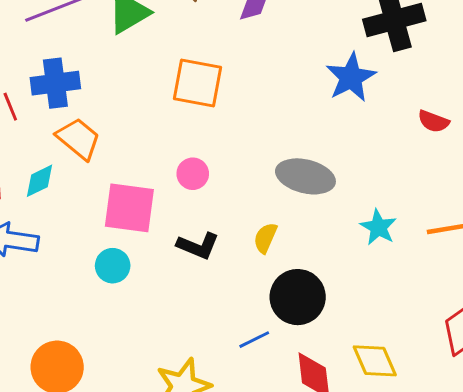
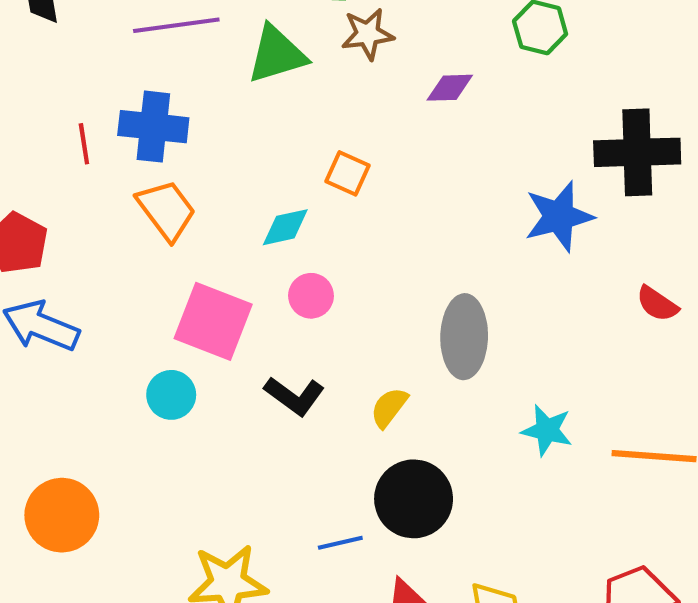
orange square: (197, 83) -> (347, 173), size x0.6
gray ellipse: (305, 176) -> (464, 337), turned 64
cyan diamond: (39, 181) -> (285, 227), moved
cyan star: (378, 227) -> (547, 430), turned -30

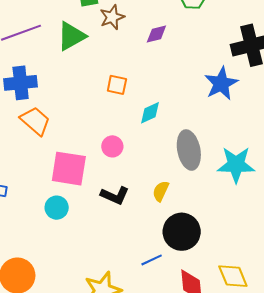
cyan diamond: (285, 227) -> (150, 113), moved
cyan star: (547, 430) -> (236, 165), moved, size x1.5

